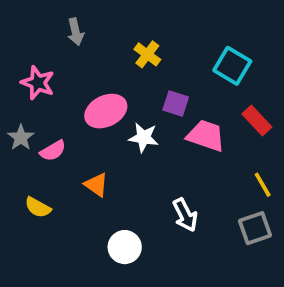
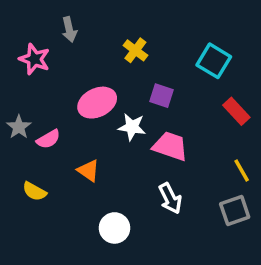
pink star: (38, 83) -> (34, 59), moved
pink trapezoid: (206, 136) -> (170, 146), moved

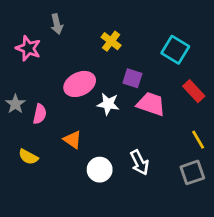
pink semicircle: (48, 139) -> (40, 114), turned -48
pink trapezoid: (170, 146) -> (151, 104), moved
white circle: (115, 228) -> (100, 170), moved

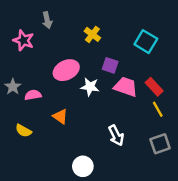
red rectangle: (194, 91) -> (154, 87), moved
pink semicircle: (40, 114) -> (33, 95), turned -112
yellow line: (198, 140) -> (158, 109), moved
white circle: (100, 170) -> (83, 166), moved

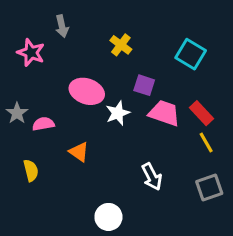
pink ellipse: (66, 70) -> (87, 91), turned 45
white star: (90, 87) -> (118, 113), turned -30
yellow semicircle: (23, 131) -> (31, 170), turned -133

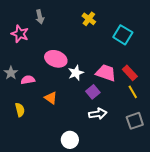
yellow cross: (121, 45) -> (89, 19), moved
purple square: (144, 85) -> (93, 92), moved, turned 32
white arrow: (152, 177) -> (98, 114), turned -72

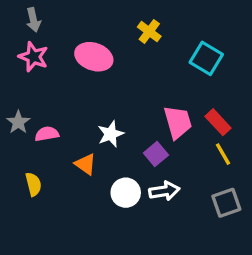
gray arrow: (40, 17) -> (33, 20), moved
pink ellipse: (56, 59) -> (94, 57), moved
white star: (76, 73) -> (111, 134), moved
pink trapezoid: (106, 73) -> (178, 122), turned 55
white circle: (70, 140) -> (126, 193), moved

